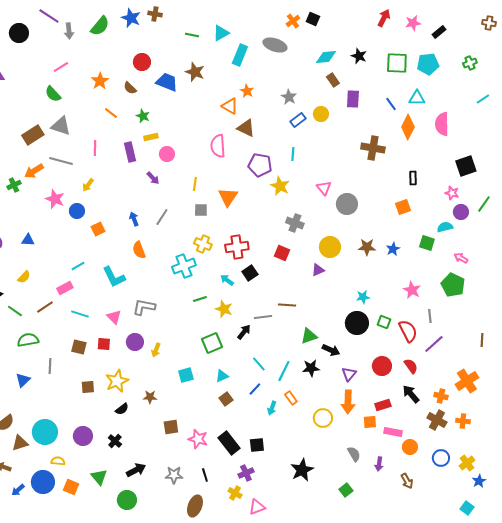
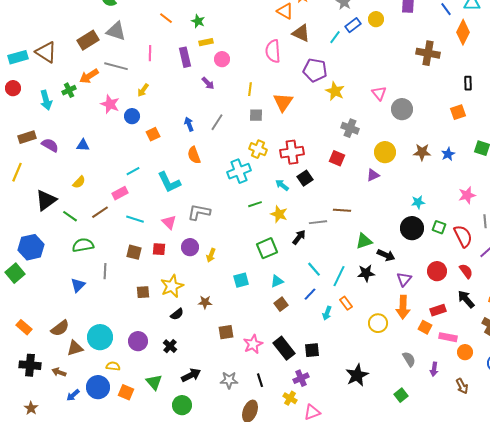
cyan line: (293, 154) -> (335, 37), moved, turned 32
pink star: (412, 290) -> (467, 195), turned 30
orange square: (370, 422) -> (425, 327), turned 32
pink star: (198, 439) -> (253, 344), turned 30

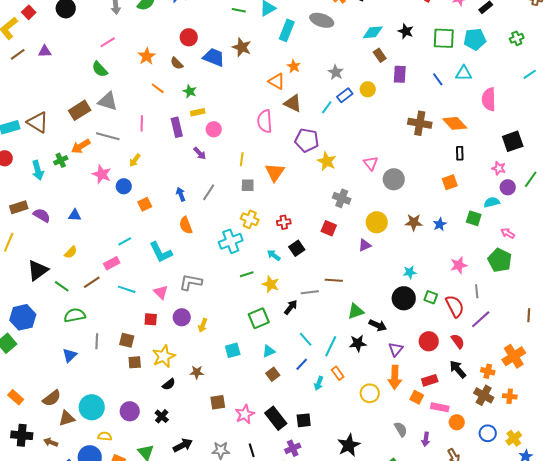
orange diamond: (463, 32) -> (455, 123), moved, turned -70
red cross: (292, 152) -> (284, 222), size x0.6
brown square: (134, 252) -> (127, 340), moved

